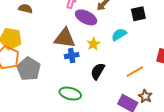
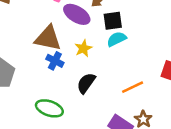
black square: (138, 14) -> (113, 21), moved
blue cross: (72, 56) -> (55, 61), turned 32

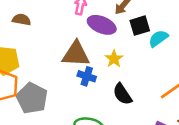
cyan semicircle: (117, 39) -> (158, 38), moved
black semicircle: (86, 83) -> (122, 94), turned -60

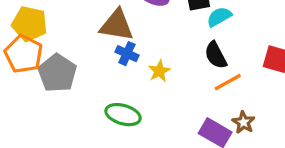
yellow star: (114, 59) -> (159, 71), moved
black semicircle: (122, 94) -> (216, 55), moved

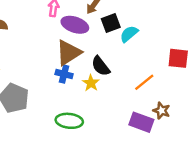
brown triangle: (117, 25) -> (68, 53), moved, turned -32
black semicircle: (216, 55) -> (101, 66), moved

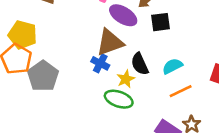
cyan semicircle: (129, 34) -> (172, 66), moved
green ellipse: (69, 121) -> (119, 99), moved

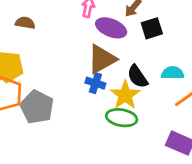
cyan semicircle: (172, 66) -> (173, 73), turned 36
yellow star: (126, 79) -> (125, 95), size x1.5

